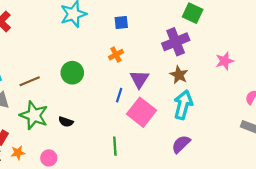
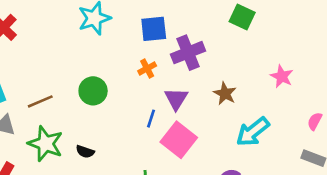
blue square: (121, 23) -> (154, 29), size x1.5
purple cross: (176, 42) -> (188, 53), moved
pink star: (225, 61) -> (282, 76), turned -30
cyan arrow: (183, 105) -> (253, 132), moved, turned -144

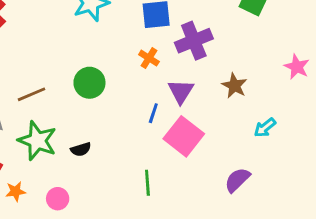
orange cross: (147, 68) -> (149, 58), turned -30
cyan arrow: (253, 132) -> (265, 128), size x0.6
black semicircle: (85, 152) -> (81, 149), turned -36

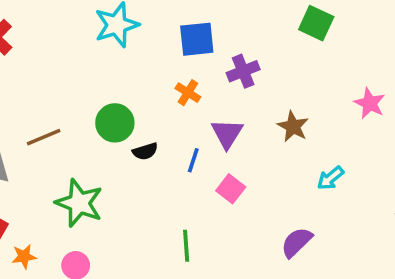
purple cross: (194, 41) -> (243, 71), size x0.7
pink square: (184, 136) -> (231, 189), size x0.6
green star: (37, 141) -> (79, 203), moved
black semicircle: (81, 149) -> (145, 151), moved

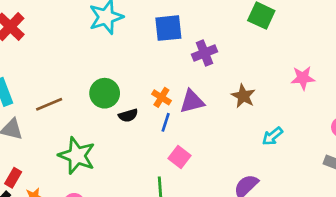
orange cross: (188, 93) -> (161, 97), moved
pink star: (370, 103) -> (303, 78), turned -30
purple triangle: (227, 134) -> (192, 102), turned 44
pink square: (231, 189) -> (179, 157), moved

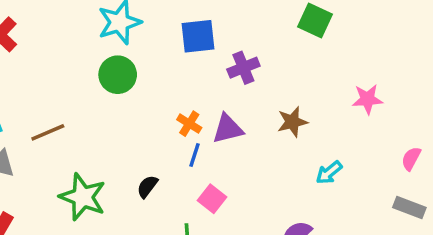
green circle: (105, 93) -> (118, 75), moved
brown star: (243, 96) -> (292, 122), turned 30
black semicircle: (128, 115) -> (147, 187), moved, turned 144

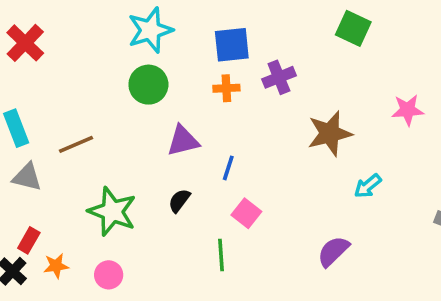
brown star: (292, 122) -> (330, 134), size x1.4
orange cross: (189, 124) -> (226, 88), moved, turned -35
purple triangle: (228, 129) -> (183, 141), moved

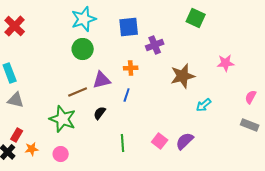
orange cross: (226, 88) -> (131, 68), moved
brown line: (76, 144) -> (78, 92), moved
pink square: (246, 213) -> (160, 141), moved

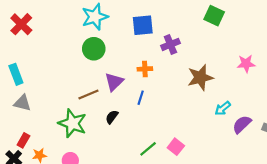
purple triangle: (102, 80) -> (114, 82), turned -30
purple semicircle: (185, 141) -> (242, 124), moved
green line: (123, 143) -> (148, 149), moved, turned 54

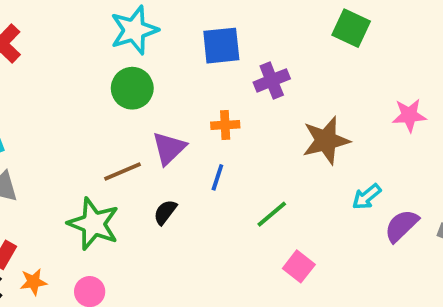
pink square: (176, 147) -> (299, 266), moved
green line: (148, 149) -> (272, 214), moved

